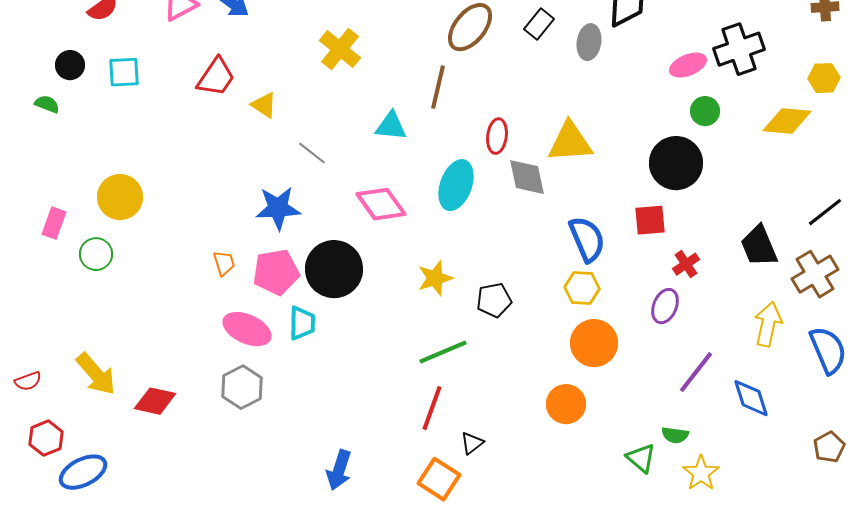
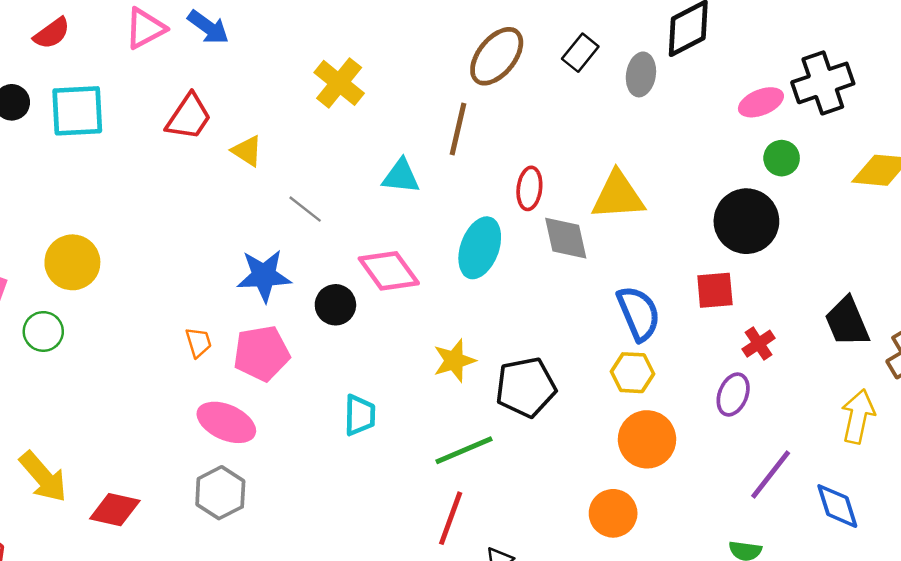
cyan square: (124, 72) -> (77, 111), size x1.4
black circle: (334, 269) -> (335, 305), moved, size x0.6
black pentagon: (494, 300) -> (526, 387), size x1.4
cyan trapezoid: (302, 323) -> (360, 415), moved

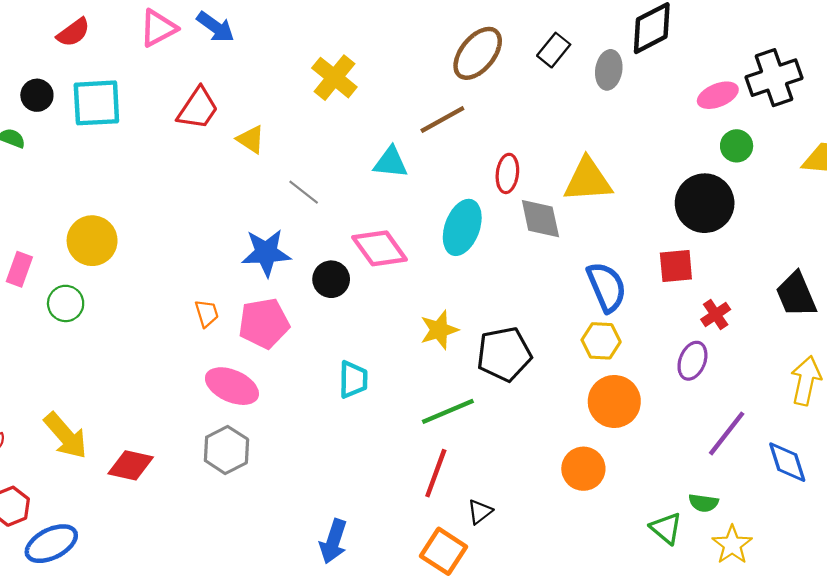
brown line: (458, 129) -> (442, 119), turned 48

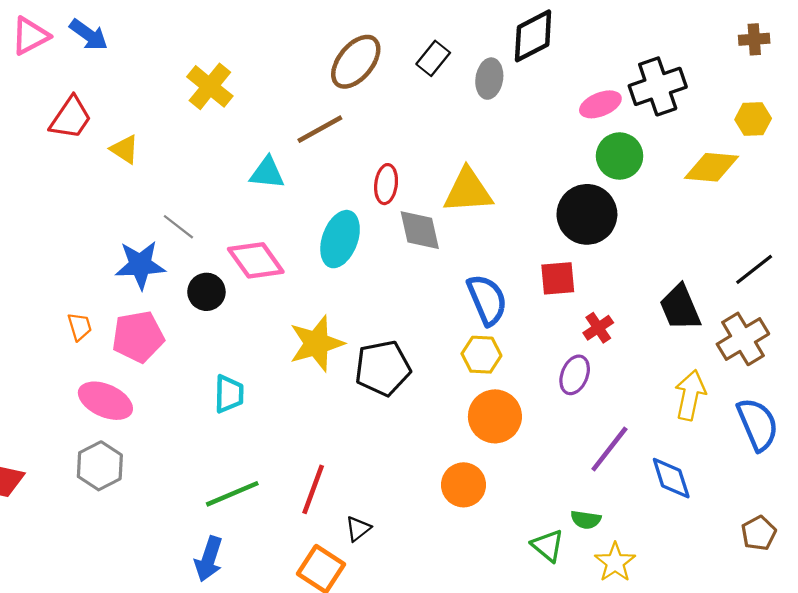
green circle: (737, 146) -> (620, 156), size x1.4
gray line: (304, 192) -> (178, 227), moved
yellow star: (439, 330) -> (316, 343), size x1.4
green line: (448, 411) -> (232, 494), moved

